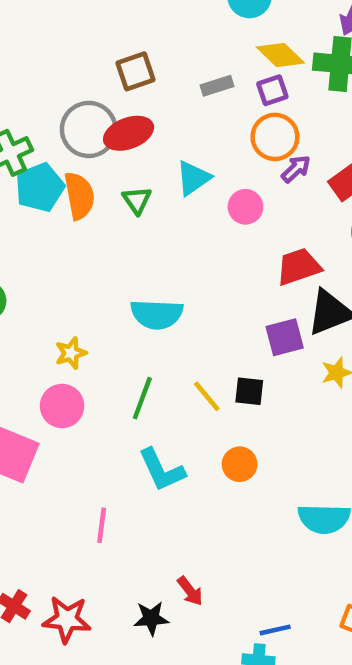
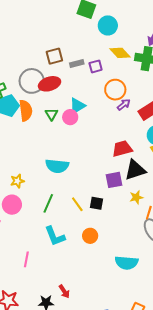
gray rectangle: (217, 86) -> (77, 64), moved
purple square: (272, 90) -> (96, 66), moved
pink circle: (245, 207) -> (70, 117), moved

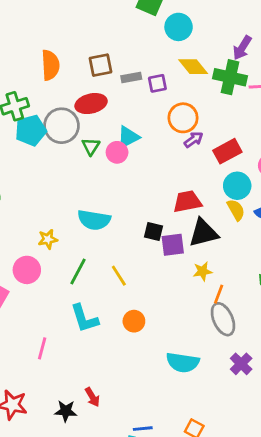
gray circle: (32, 81) -> (61, 126), moved
orange semicircle: (26, 110) -> (50, 65), moved
yellow star: (17, 181) -> (48, 239), moved
black square: (96, 203) -> (154, 232), moved

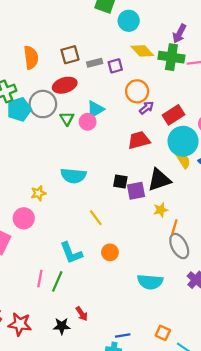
cyan circle: (237, 186) -> (183, 141), size x1.4
red trapezoid: (187, 202) -> (139, 140), moved
green line: (78, 272) -> (57, 281), moved

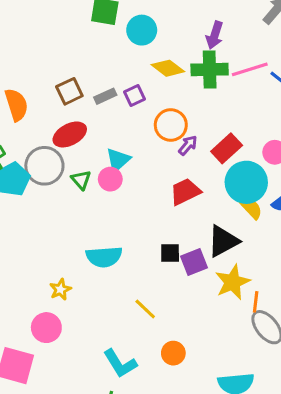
yellow star: (161, 210) -> (233, 282), size x1.6

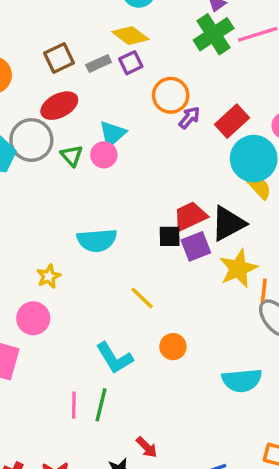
yellow diamond: (168, 68) -> (130, 36), moved
green cross: (210, 69) -> (214, 34), turned -32
red trapezoid: (185, 192) -> (190, 216), moved

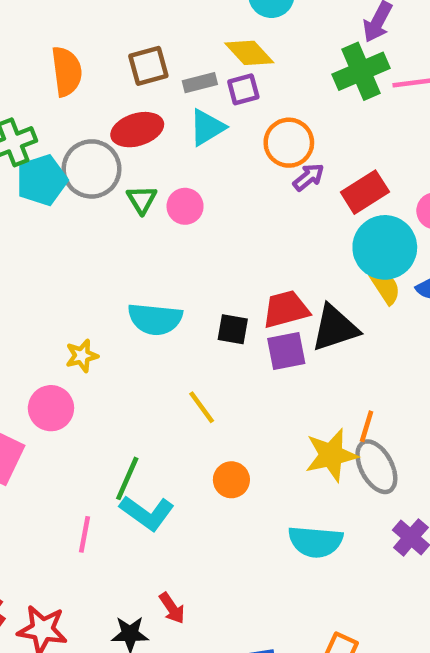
cyan triangle: (112, 134) -> (207, 127), moved
black square: (170, 236) -> (233, 329), moved
yellow star: (238, 269) -> (331, 455), moved
cyan L-shape: (114, 358) -> (147, 513), moved, turned -33
green line: (101, 405) -> (127, 478), moved

